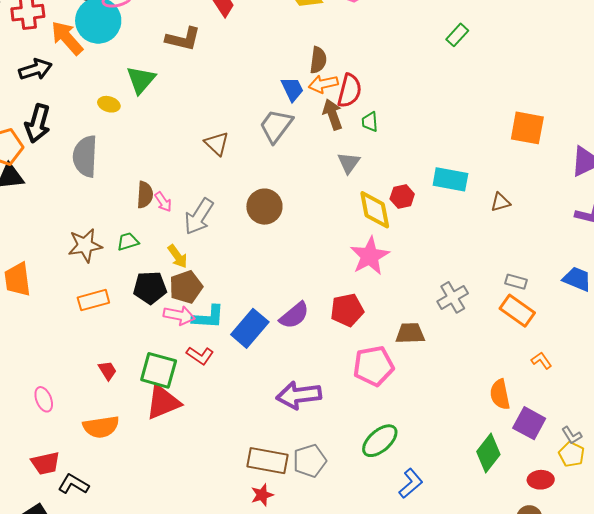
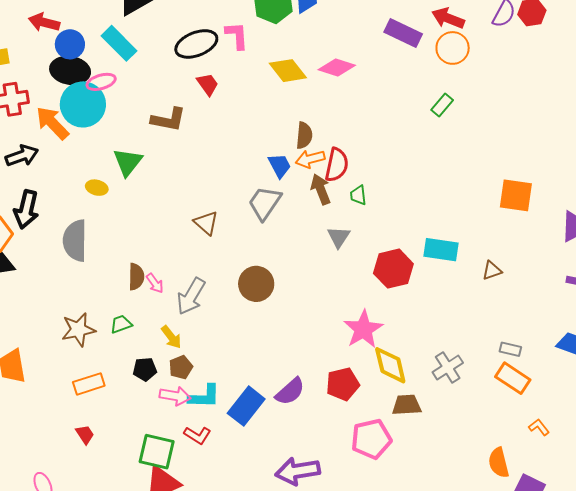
red hexagon: (402, 197) -> (393, 269), size x1.6
yellow diamond: (375, 210) -> (390, 365), moved
brown pentagon: (186, 287) -> (181, 367), size x0.7
black pentagon: (150, 288) -> (145, 369), size x0.7
red trapezoid: (108, 371) -> (85, 434), moved

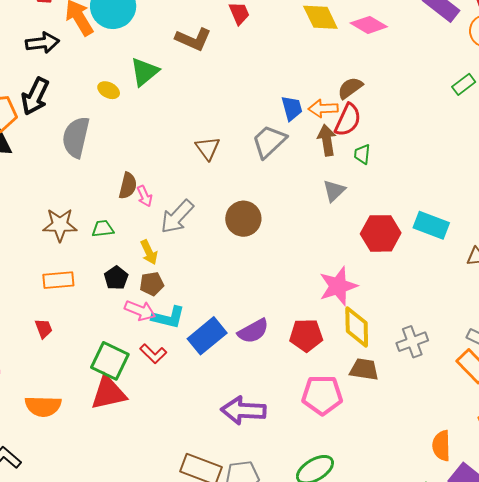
brown semicircle: (304, 135) -> (350, 88), moved, turned -144
black pentagon: (145, 369) -> (116, 278), turned 30

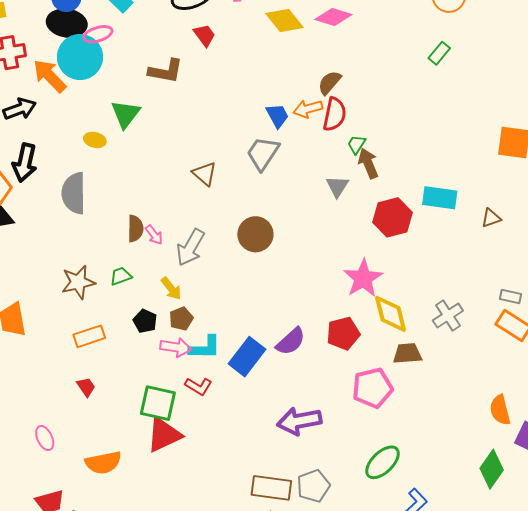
brown arrow: (327, 140) -> (368, 163), moved
green trapezoid: (362, 154) -> (356, 144), turned 40

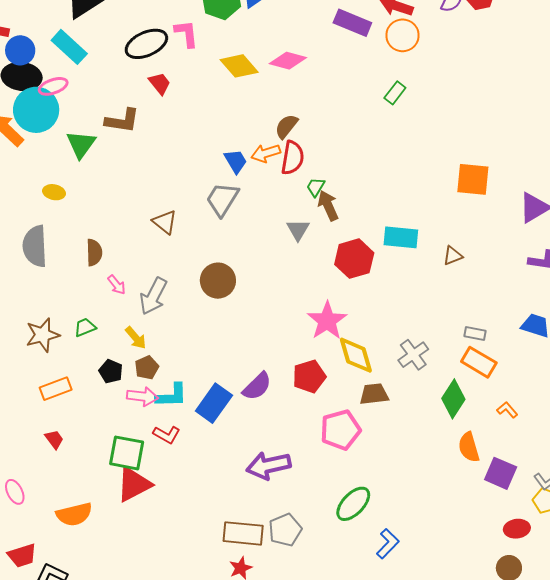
green triangle: (126, 114) -> (81, 144), moved
brown semicircle: (135, 229) -> (94, 252), moved
green diamond: (492, 469) -> (453, 399), moved

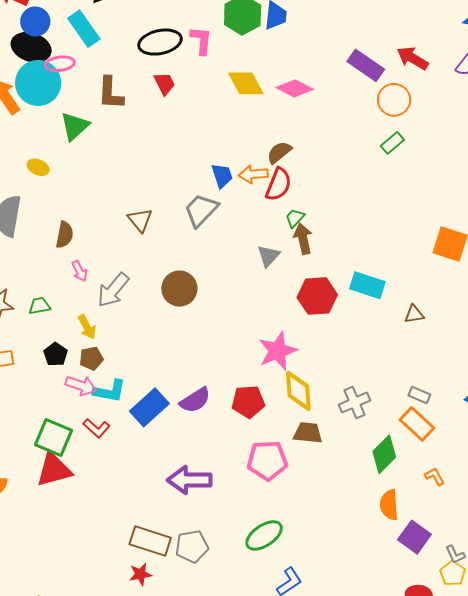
orange circle: (403, 35) -> (394, 100), moved
brown L-shape: (122, 121) -> (111, 93), moved, turned 72

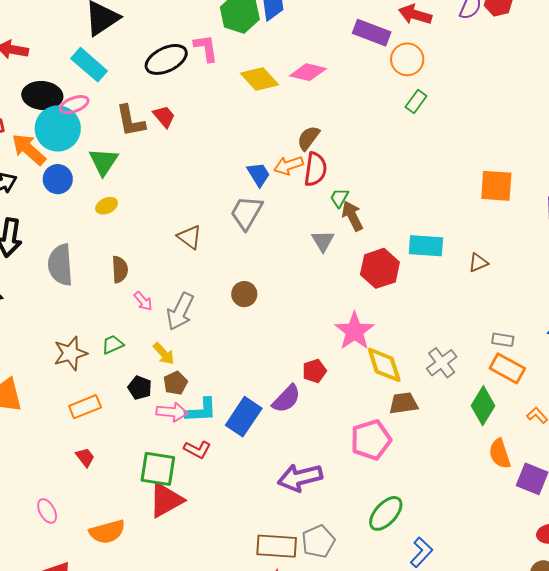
blue circle: (35, 22) -> (58, 179), moved
red trapezoid: (165, 84) -> (164, 117), moved
yellow ellipse: (38, 167) -> (107, 206), moved, turned -35
brown circle: (179, 289) -> (244, 294), size x0.7
red pentagon: (248, 402) -> (314, 371), moved, size x0.7

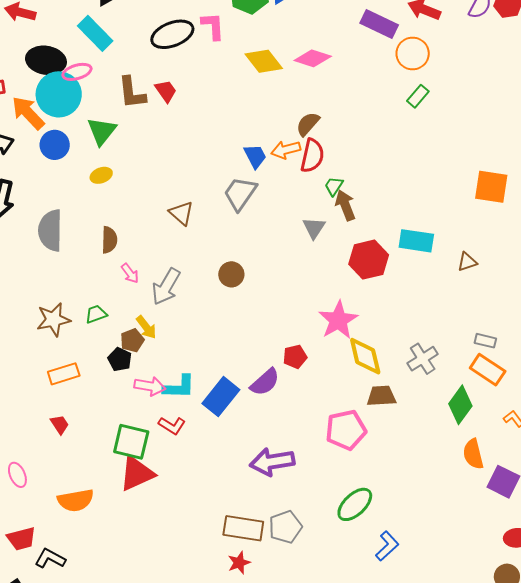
brown pentagon: (175, 383) -> (132, 340), moved

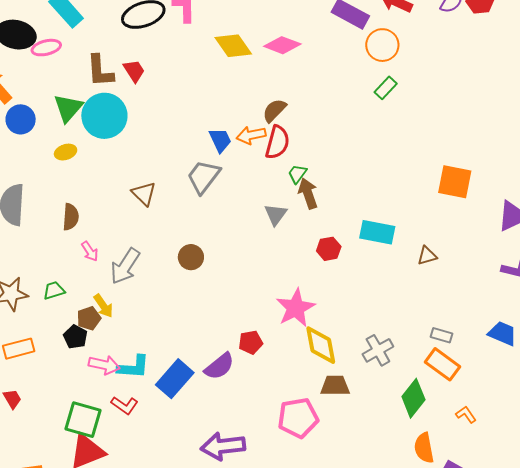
cyan circle: (59, 94) -> (104, 116), moved
red hexagon: (369, 260) -> (329, 249), size x0.6

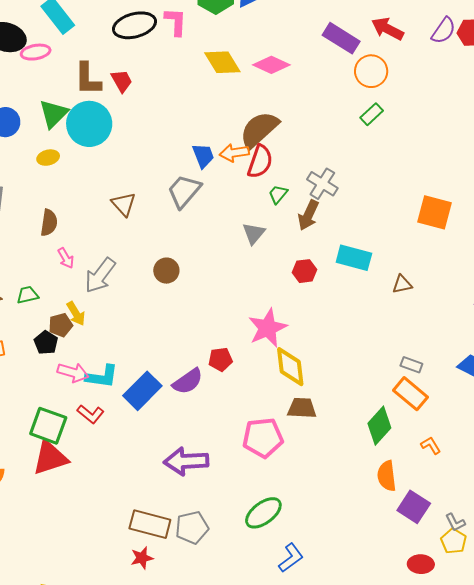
brown semicircle: (274, 110) -> (259, 130), size x1.6
brown arrow: (308, 193) -> (308, 215), moved, turned -140
gray cross: (378, 350) -> (322, 184), moved, turned -32

